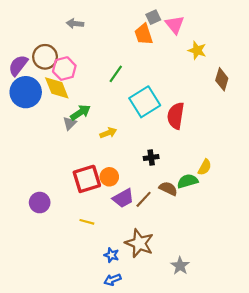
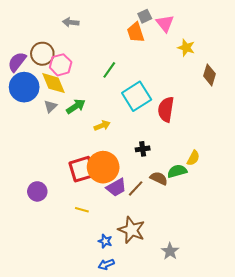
gray triangle: (70, 123) -> (50, 106), moved
orange circle: (109, 177) -> (103, 167), size x1.8

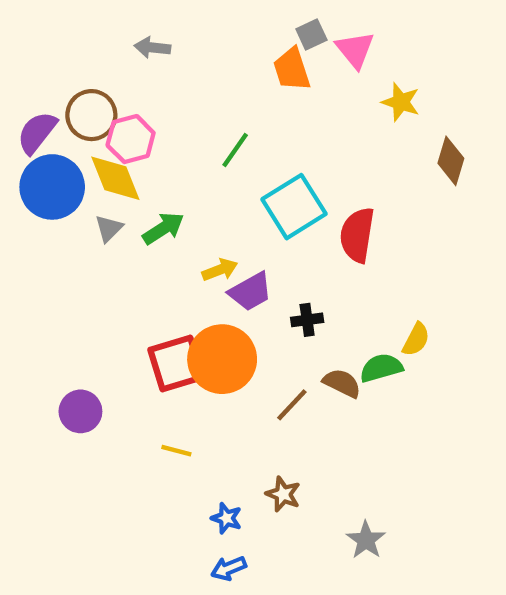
purple trapezoid: (116, 187) -> (250, 292), moved
brown star: (131, 230) -> (283, 494), size x0.6

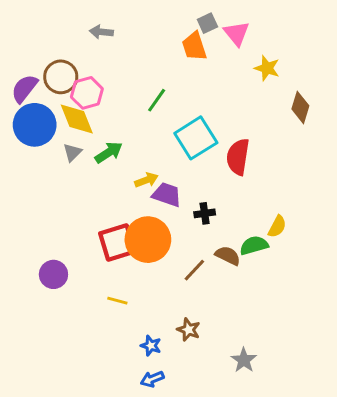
purple trapezoid: (250, 292) -> (167, 195), turned -132

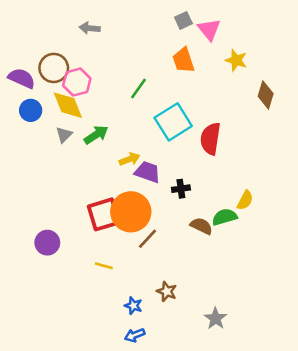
orange trapezoid: (194, 46) -> (183, 60), moved
purple semicircle: (24, 89) -> (22, 78), turned 76
blue circle: (35, 125) -> (31, 110), size x0.6
brown line: (194, 270) -> (147, 239), moved

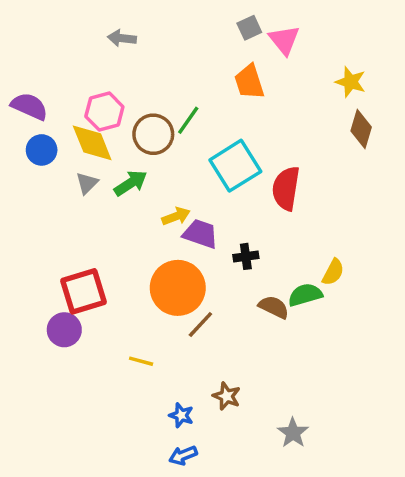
yellow star: (236, 60) -> (351, 82), moved
brown circle: (54, 68) -> (153, 134), moved
red square: (104, 214) -> (83, 291), moved

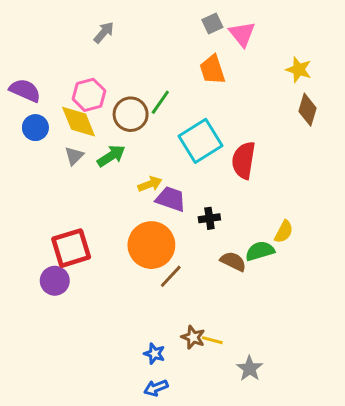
gray arrow: (122, 38) -> (104, 32), turned 125
yellow line: (141, 361) -> (212, 340), moved

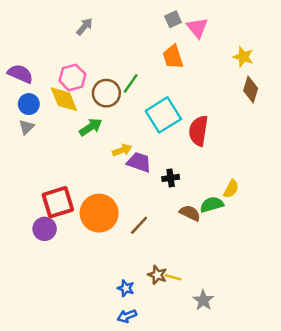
gray triangle: (74, 156) -> (26, 127), moved
orange circle: (151, 245) -> (99, 213), moved

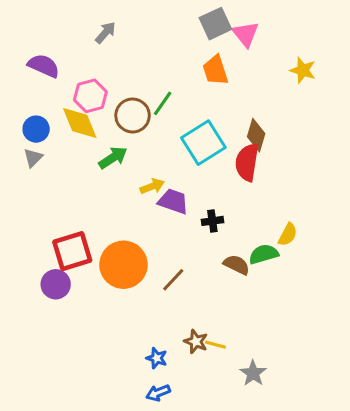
gray square: (173, 19) -> (215, 24), size x1.5
purple semicircle: (20, 74) -> (44, 66), moved
brown diamond: (251, 90) -> (256, 135), moved

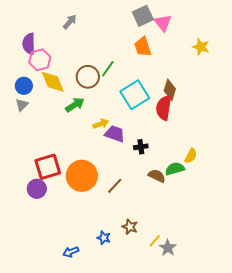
purple semicircle: (44, 66) -> (29, 44), turned -115
pink hexagon: (90, 96) -> (40, 60), moved
yellow line: (215, 345) -> (155, 241), moved, turned -64
blue arrow: (158, 393) -> (71, 252), moved

